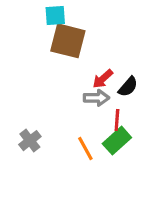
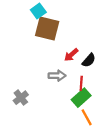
cyan square: (55, 16) -> (38, 11), turned -32
gray arrow: (96, 98) -> (57, 76), moved
orange line: (85, 148) -> (87, 117), moved

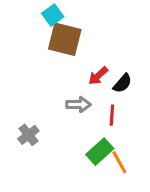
green rectangle: (81, 98) -> (100, 152), moved

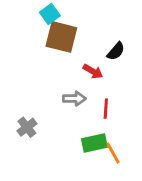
red arrow: (98, 76) -> (93, 71), turned -108
black semicircle: (122, 83) -> (116, 51), moved
green rectangle: (100, 152) -> (94, 143), turned 30

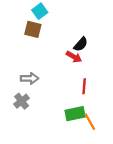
brown square: (61, 37) -> (33, 29), moved, size x0.7
black semicircle: (116, 51) -> (81, 44), moved
gray arrow: (74, 99) -> (30, 78), moved

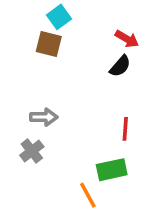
red arrow: (74, 57) -> (127, 39), moved
orange line: (90, 122) -> (88, 195), moved

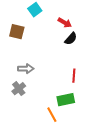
red arrow: (127, 39) -> (65, 23), moved
brown square: (49, 44) -> (17, 32), moved

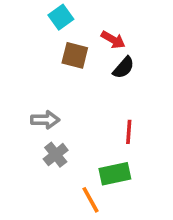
brown square: (17, 32) -> (75, 55), moved
gray cross: (19, 89) -> (56, 155), moved

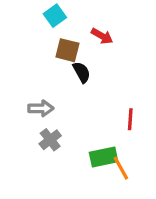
black semicircle: (124, 68) -> (82, 72), moved, turned -70
red line: (129, 132) -> (130, 119), moved
orange line: (90, 200) -> (121, 168), moved

